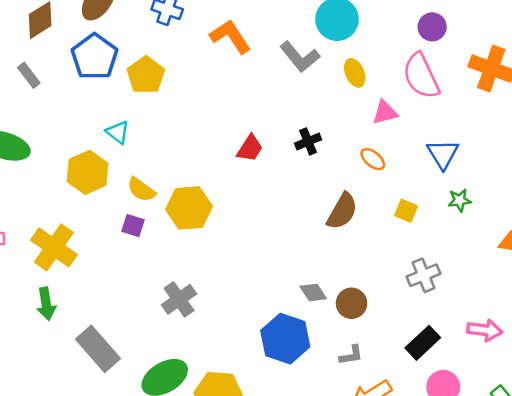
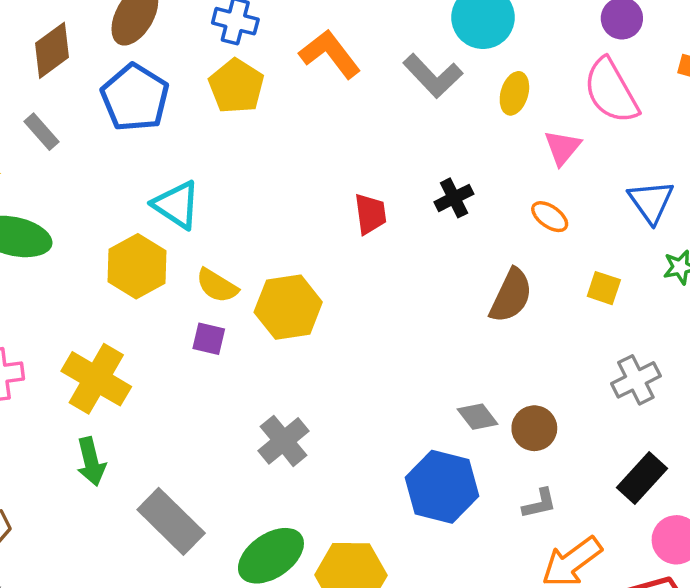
yellow ellipse: (355, 73) -> (514, 93), turned 44
yellow pentagon: (146, 75) -> (236, 86), moved
pink triangle: (385, 112) -> (563, 148), turned -32
cyan triangle: (118, 132) -> (177, 205), size x1.4
red trapezoid: (250, 148) -> (370, 214), turned -36

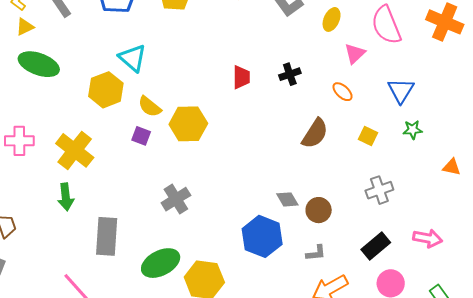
gray rectangle: (171, 521) -> (107, 236), turned 42

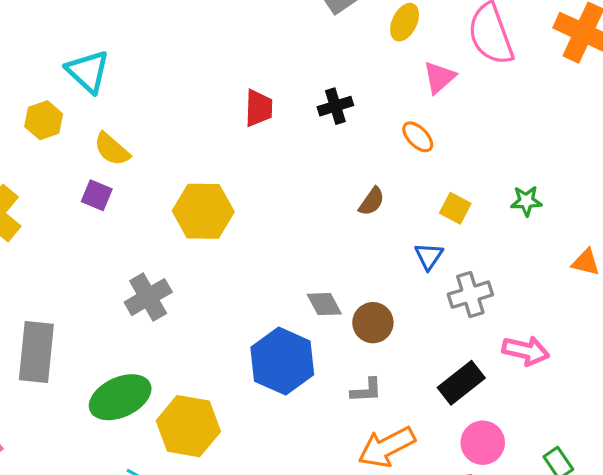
yellow hexagon: (106, 90) -> (44, 120), size x0.7
blue triangle: (401, 91) -> (429, 256), moved, size x0.7
yellow hexagon: (188, 124) -> (203, 211), moved
brown semicircle: (315, 133) -> (372, 201), size x0.6
pink arrow: (428, 238) -> (526, 351), moved

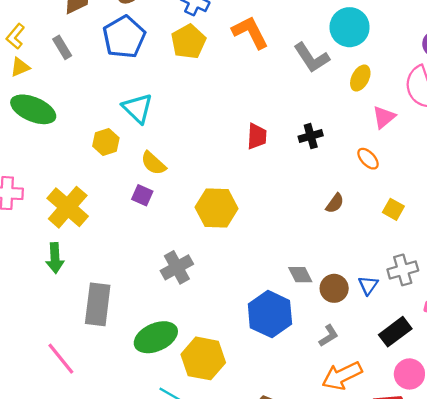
blue triangle: (429, 256) -> (368, 285), moved
gray L-shape: (366, 390) -> (329, 336), turned -30

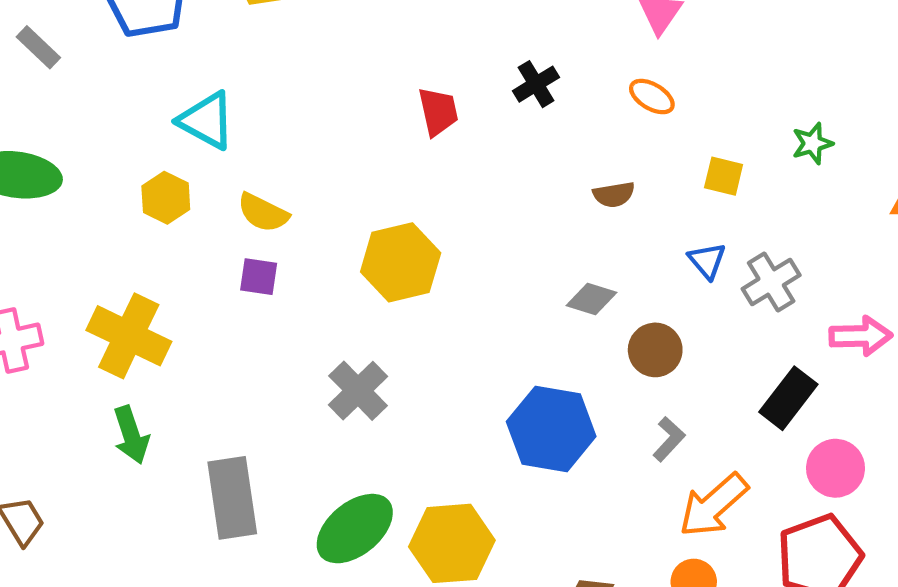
brown semicircle: (335, 203) -> (614, 195), turned 60
gray diamond: (300, 275) -> (591, 299), moved, turned -30
blue triangle: (368, 285) -> (707, 261), moved

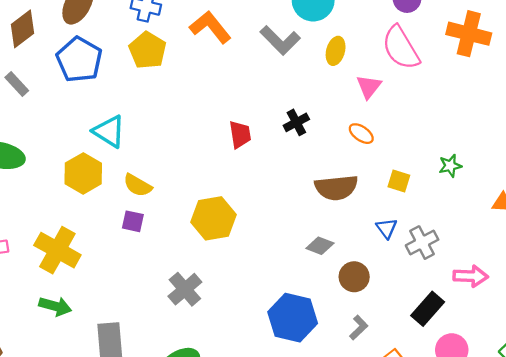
brown semicircle: (614, 195) -> (336, 188), size x1.8
yellow hexagon: (166, 198) -> (83, 173), size x1.4
green arrow: (131, 435) -> (55, 306), turned -60

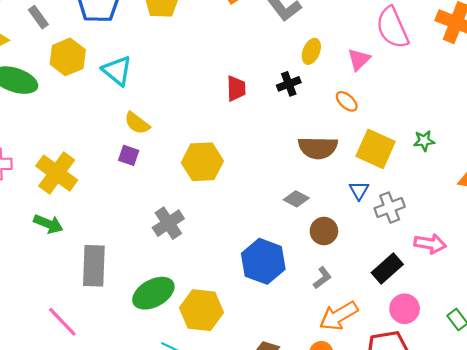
yellow ellipse: (336, 51) -> (311, 51), moved
yellow hexagon: (83, 173) -> (68, 57), moved
yellow square: (399, 181) -> (376, 149), size x1.8

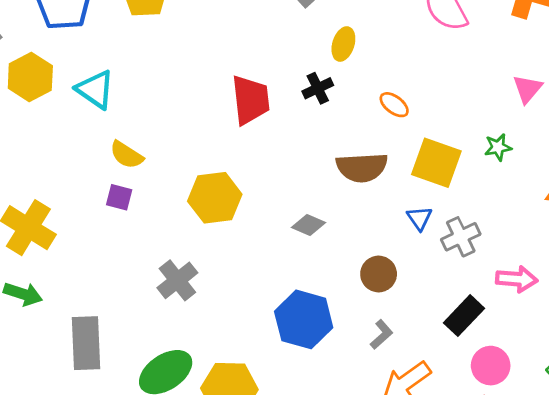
pink triangle: (359, 60) -> (527, 89), moved
red trapezoid: (236, 88) -> (250, 100), size x1.5
gray diamond: (296, 199) -> (308, 225), moved

